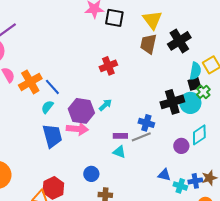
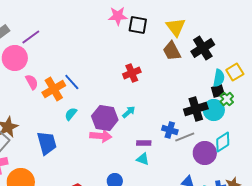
brown trapezoid: (148, 44) -> (172, 51), turned -40
blue line: (52, 87) -> (72, 82), moved
blue trapezoid: (52, 136) -> (47, 143), moved
gray line: (141, 137) -> (185, 137), moved
purple circle: (181, 146) -> (205, 153), size x1.5

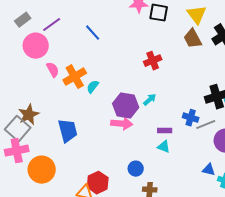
blue line: (72, 82) -> (93, 33), moved
cyan semicircle: (71, 114) -> (93, 87), moved

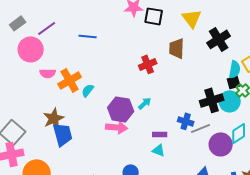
blue line: (93, 33) -> (88, 36), turned -42
brown trapezoid: (193, 39) -> (177, 48), moved, turned 30
pink semicircle: (53, 70) -> (48, 73), turned 119
brown star: (29, 115) -> (54, 118), moved

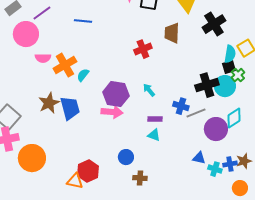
cyan arrow: (145, 103) -> (149, 90), moved, turned -88
blue trapezoid: (63, 134) -> (70, 108), moved

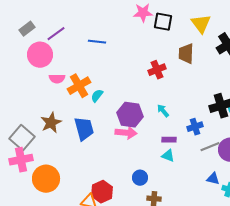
brown star: (49, 103) -> (51, 123), moved
blue cross: (181, 106) -> (195, 127), turned -35
gray line: (196, 113) -> (210, 147), moved

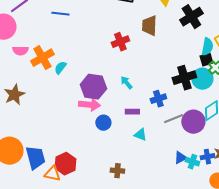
blue trapezoid: (84, 129) -> (35, 158), moved
cyan triangle: (168, 156) -> (140, 135), moved
blue circle: (140, 178) -> (103, 123), moved
blue triangle: (213, 179) -> (180, 158), moved, turned -40

